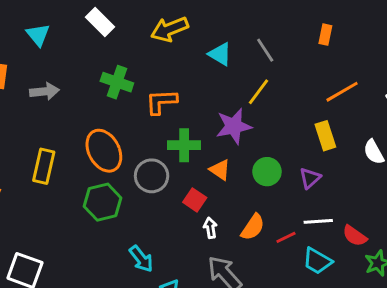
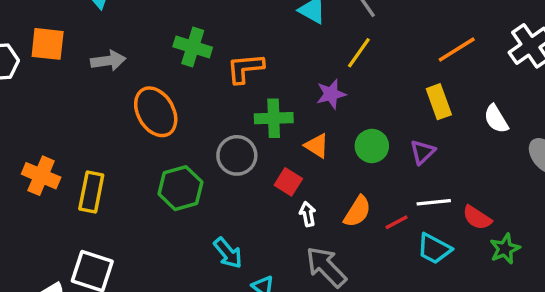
purple star: (234, 126) -> (331, 94), size x0.7
orange ellipse: (104, 151) -> (156, 112), moved
yellow rectangle: (44, 166) -> (91, 192), moved

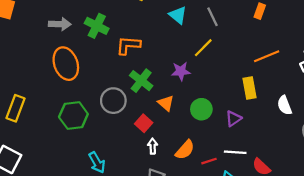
gray arrow: (108, 61) -> (60, 24), moved
green cross: (274, 118) -> (141, 81), turned 30

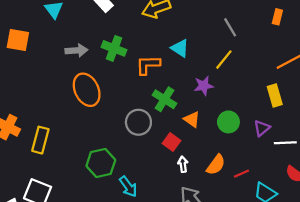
cyan triangle: (178, 15) -> (180, 48), moved
green hexagon: (73, 115) -> (101, 163), moved
white line: (235, 152) -> (285, 143), moved

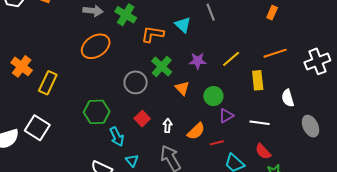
gray line: (230, 27) -> (211, 12), moved
yellow line: (224, 60) -> (231, 59), moved
orange ellipse: (87, 90) -> (96, 46), turned 72
purple triangle: (262, 128) -> (226, 116), moved
red square: (171, 142) -> (142, 119), moved

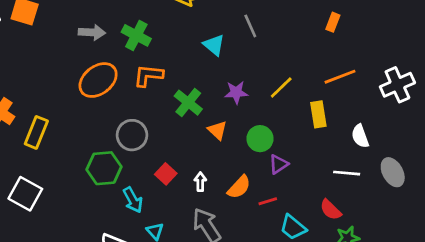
orange L-shape: (153, 34) -> (148, 75), moved
gray circle: (136, 82) -> (132, 135), moved
white line: (260, 123) -> (347, 173), moved

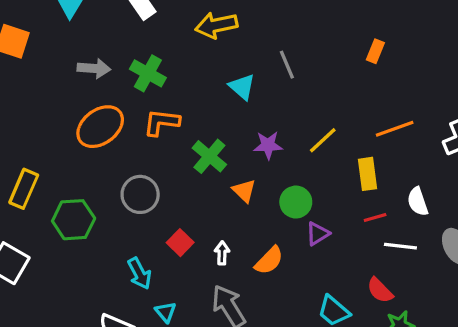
orange rectangle: (333, 22) -> (375, 51), moved
green hexagon: (104, 168) -> (74, 220), moved
red line: (268, 201) -> (375, 217), moved

